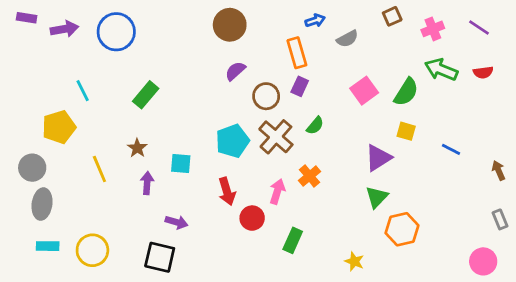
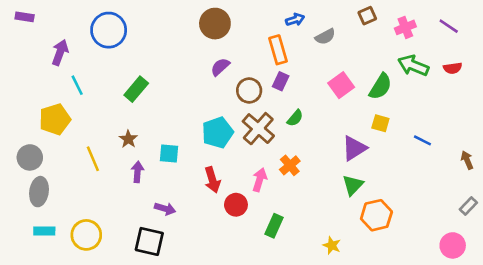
purple arrow: (64, 29) -> (60, 52), moved, turned -60
gray rectangle: (500, 219) -> (468, 206), turned 66

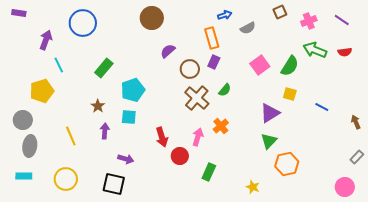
brown circle: (215, 24) -> (152, 18), moved
cyan pentagon: (218, 132) -> (133, 90), moved
yellow line: (93, 159) -> (71, 136), moved
cyan rectangle: (44, 231) -> (24, 176), moved

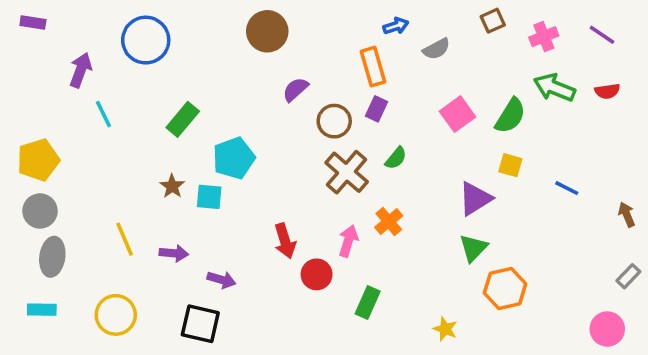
yellow pentagon: (42, 91) -> (38, 160), moved
cyan square: (129, 117) -> (209, 197), moved
purple arrow: (105, 131) -> (174, 253), moved, turned 91

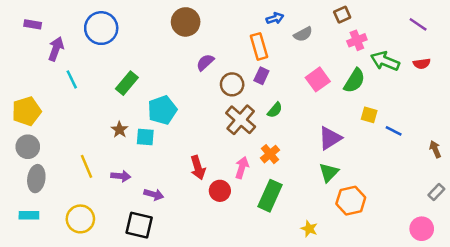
purple rectangle: (33, 22) -> (33, 24), moved
pink cross: (544, 37) -> (357, 40), moved
yellow square: (510, 165) -> (369, 115), moved
green rectangle: (368, 303) -> (270, 196), moved, size x1.4

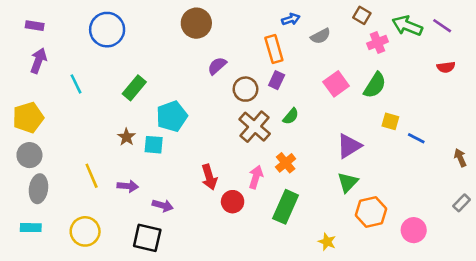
brown square: (342, 15) -> (362, 15), turned -35
purple arrow: (56, 49) -> (38, 61), moved
green arrow: (385, 61) -> (407, 26), moved
pink circle: (422, 229) -> (414, 230), moved

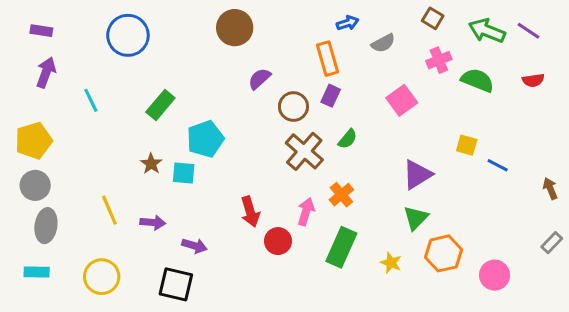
pink cross: (377, 43) -> (439, 60), moved
green semicircle: (375, 85) -> (478, 80), moved, turned -100
yellow star: (327, 242) -> (391, 263), moved

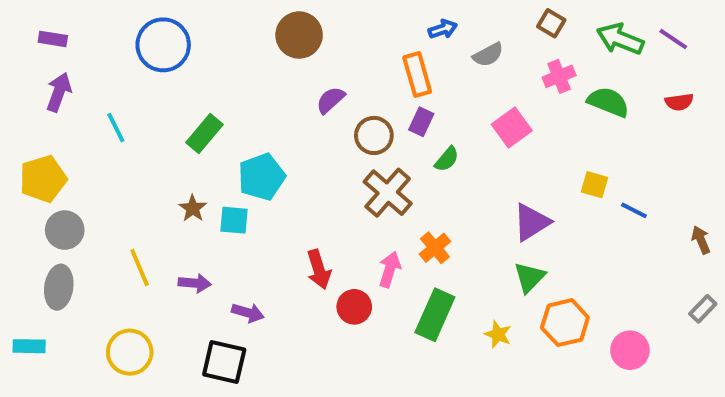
green semicircle: (348, 139) -> (447, 159), moved
gray circle: (35, 185) -> (65, 230), moved
cyan rectangle: (37, 272) -> (29, 346), moved

